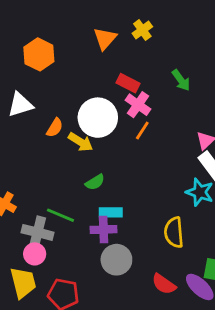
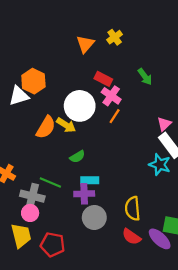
orange hexagon: (39, 54) -> (33, 81), moved
orange semicircle: (55, 128) -> (46, 127), moved, size x1.5
yellow semicircle: (174, 232) -> (133, 208), moved

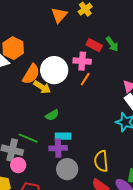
red rectangle: (103, 79) -> (94, 45), moved
pink cross: (111, 96) -> (82, 61), turned -30
orange semicircle: (46, 127) -> (31, 74), moved
pink circle: (30, 213) -> (18, 165), moved

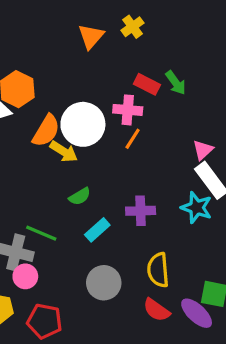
cyan rectangle: (63, 136) -> (97, 230), turned -42
purple cross: (58, 148) -> (141, 211), moved

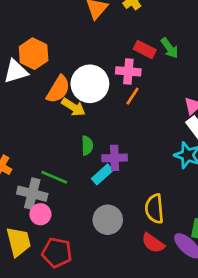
green semicircle: (80, 196) -> (87, 146), turned -60
purple cross: (141, 211) -> (115, 158), moved

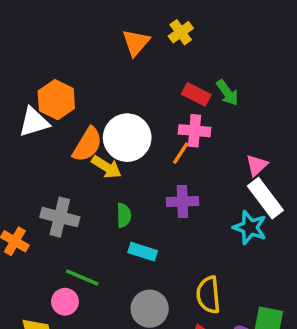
pink cross: (128, 71) -> (195, 131), moved
purple cross: (115, 158) -> (182, 202), moved
cyan rectangle: (102, 174) -> (143, 252), turned 60
green line: (54, 177) -> (82, 278), moved
gray cross: (32, 194) -> (60, 217), moved

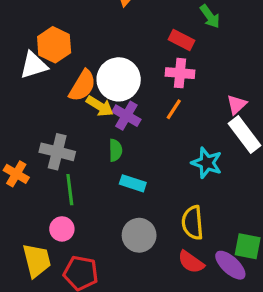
green arrow: (227, 93) -> (210, 16), moved
orange line: (181, 153) -> (174, 109), moved
purple cross: (182, 202) -> (126, 116), moved, turned 32
cyan star: (250, 227) -> (207, 163), moved
green line: (82, 278) -> (70, 190), moved, turned 60

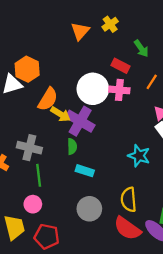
white circle: (119, 79) -> (93, 89), moved
orange line: (174, 109) -> (152, 82), moved
purple cross: (126, 116) -> (80, 121), size x1.4
red semicircle: (191, 262) -> (127, 228), size x1.4

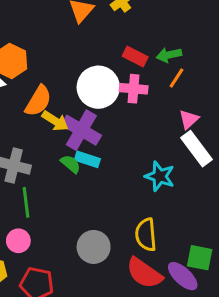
green arrow: (141, 48) -> (169, 55), moved, turned 114
green semicircle: (72, 146) -> (71, 164), turned -49
cyan rectangle: (85, 171) -> (87, 159), moved

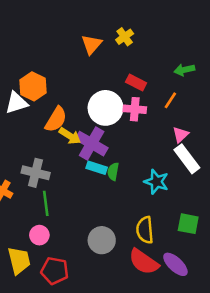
green arrow: (169, 55) -> (184, 70), moved
green semicircle: (71, 164) -> (113, 172), moved, turned -120
green square: (200, 258) -> (188, 224), moved

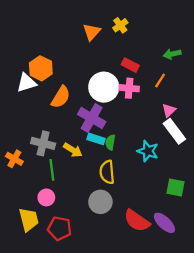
yellow arrow: (70, 136) -> (73, 150), moved
yellow semicircle: (145, 230) -> (107, 172), moved

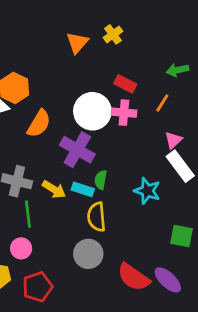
cyan rectangle: (96, 139) -> (83, 189), moved
red pentagon: (60, 228) -> (38, 287), turned -30

